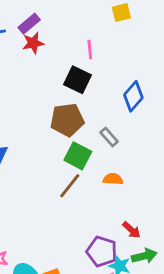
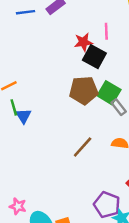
red star: (33, 43) -> (83, 42), moved
green square: (78, 156) -> (109, 93), moved

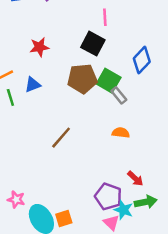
red star: (83, 42) -> (39, 47), moved
blue triangle: (23, 116) -> (33, 85), moved, turned 42
brown line: (83, 147) -> (61, 138), moved

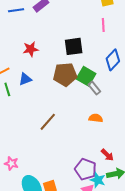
pink line: (105, 17) -> (103, 25), moved
black square: (93, 44) -> (74, 46), turned -36
pink star: (16, 199) -> (11, 163), moved

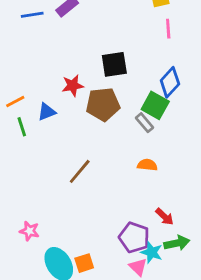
pink line: (103, 25) -> (168, 29), moved
red star: (31, 49) -> (73, 86), moved
green square: (86, 76) -> (155, 105), moved

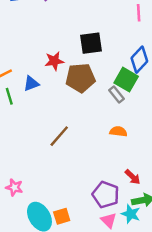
cyan star: (152, 252) -> (131, 214), moved

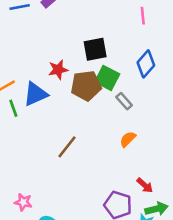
green square: (126, 80) -> (107, 78), moved
blue triangle: (31, 84) -> (35, 94), size x1.5
orange semicircle: (118, 132) -> (128, 139), turned -49

